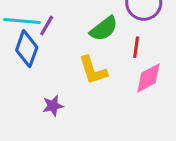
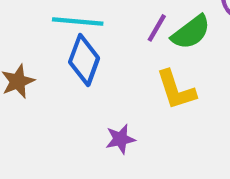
purple line: (47, 26) -> (157, 28), moved

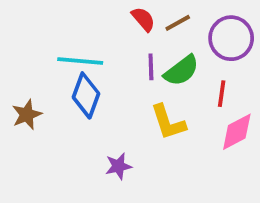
purple line: (157, 28) -> (151, 67), turned -32

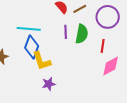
green semicircle: (181, 71) -> (82, 34), turned -42
yellow L-shape: (168, 122) -> (42, 61), moved

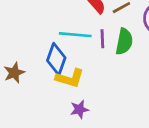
cyan line: (29, 29) -> (75, 35), moved
yellow L-shape: (42, 61) -> (70, 78), turned -55

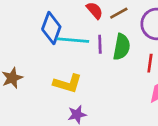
blue diamond: (56, 59) -> (51, 28), moved

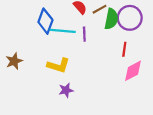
green semicircle: (122, 47) -> (111, 19), moved

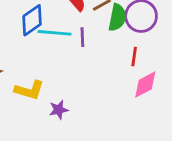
blue diamond: (45, 21) -> (32, 20), turned 35
yellow L-shape: (58, 65) -> (29, 90), moved

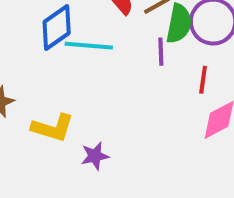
purple line: (82, 37) -> (161, 52), moved

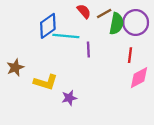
purple line: (161, 52) -> (88, 50), moved

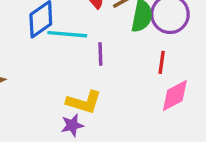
yellow L-shape: (46, 82) -> (84, 102), moved

